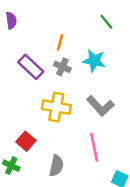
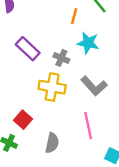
orange line: (60, 42) -> (74, 16), moved
gray cross: (62, 67) -> (61, 58), moved

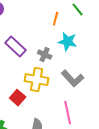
red square: (23, 120) -> (18, 98), moved

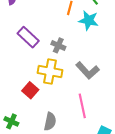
cyan star: (68, 42) -> (89, 20), moved

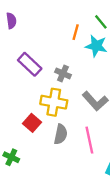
gray semicircle: (50, 121) -> (61, 134), moved

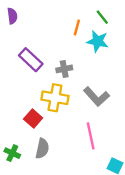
gray cross: (63, 73) -> (64, 69), turned -35
gray semicircle: (61, 134) -> (42, 148), moved

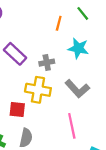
cyan star: (98, 41) -> (78, 48), moved
red square: (33, 119) -> (17, 109), turned -35

